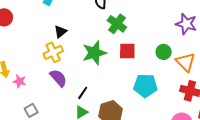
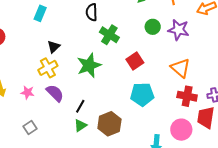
red square: (127, 51) -> (135, 61), moved, turned -30
green circle: (164, 52) -> (153, 27), moved
pink star: (20, 81) -> (27, 92), moved

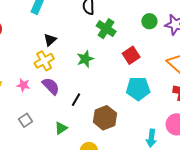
green star: (89, 65) -> (85, 59), size x0.7
green triangle: (80, 125) -> (61, 128), moved

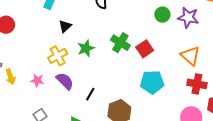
green cross: (106, 29) -> (120, 43), moved
black triangle: (50, 40) -> (65, 26), moved
green star: (85, 59) -> (86, 48), moved

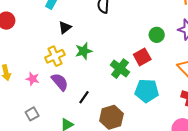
green circle: (162, 15) -> (157, 35), moved
green cross: (120, 43) -> (120, 69), moved

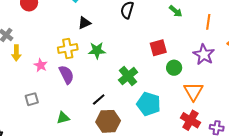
green circle: (157, 35) -> (174, 68), moved
red square: (142, 57) -> (158, 48), moved
black line: (84, 97) -> (99, 99), moved

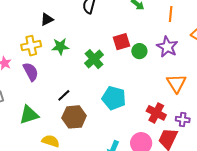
green circle: (174, 68) -> (139, 51), moved
green cross: (128, 76) -> (94, 59), moved
orange triangle: (193, 91) -> (176, 83), moved
green triangle: (63, 118) -> (29, 115), size x1.5

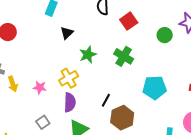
red square: (122, 42) -> (129, 21), moved
yellow cross: (31, 46) -> (69, 78), moved
purple semicircle: (31, 72) -> (70, 102), moved, turned 48

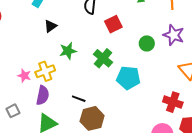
pink star: (40, 87) -> (24, 76), moved
cyan pentagon: (154, 88) -> (128, 78), moved
black line: (106, 100) -> (79, 99), turned 72

